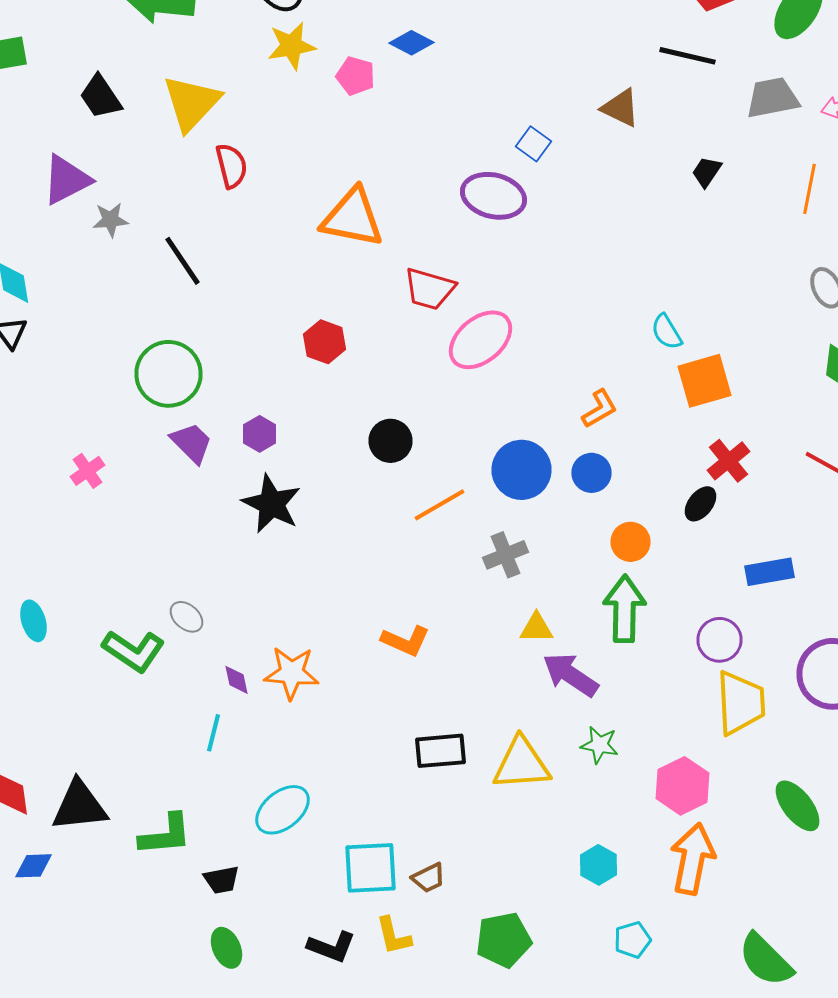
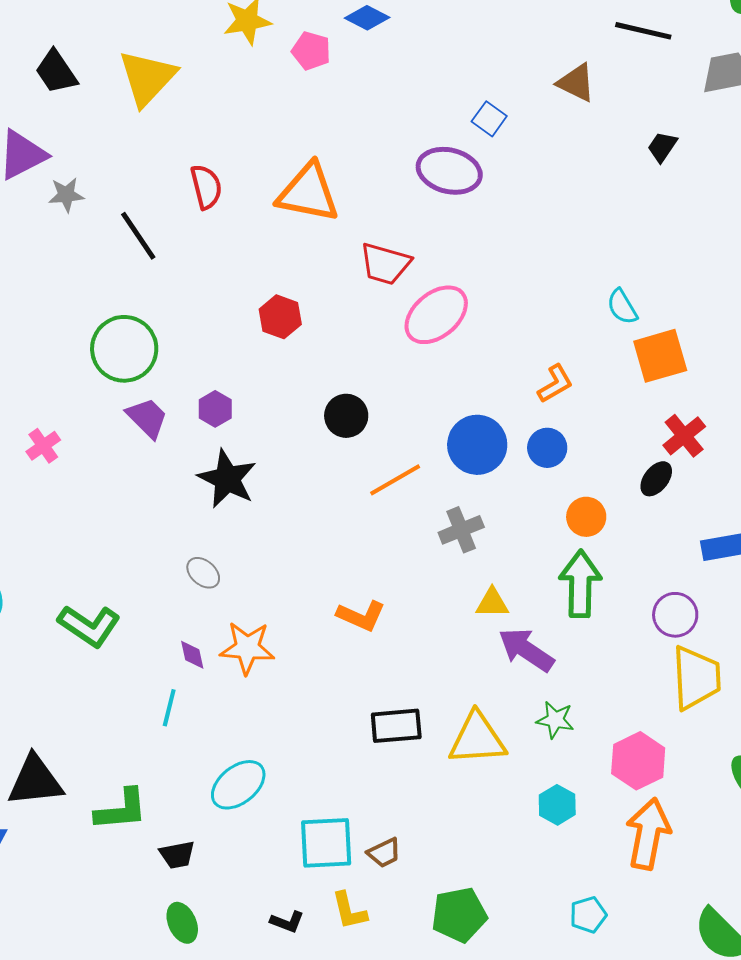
red semicircle: (232, 166) -> (206, 187), moved
gray ellipse: (186, 617) -> (203, 573), moved
cyan hexagon: (598, 865) -> (557, 805), moved
black L-shape: (332, 947) -> (287, 922), size x0.7

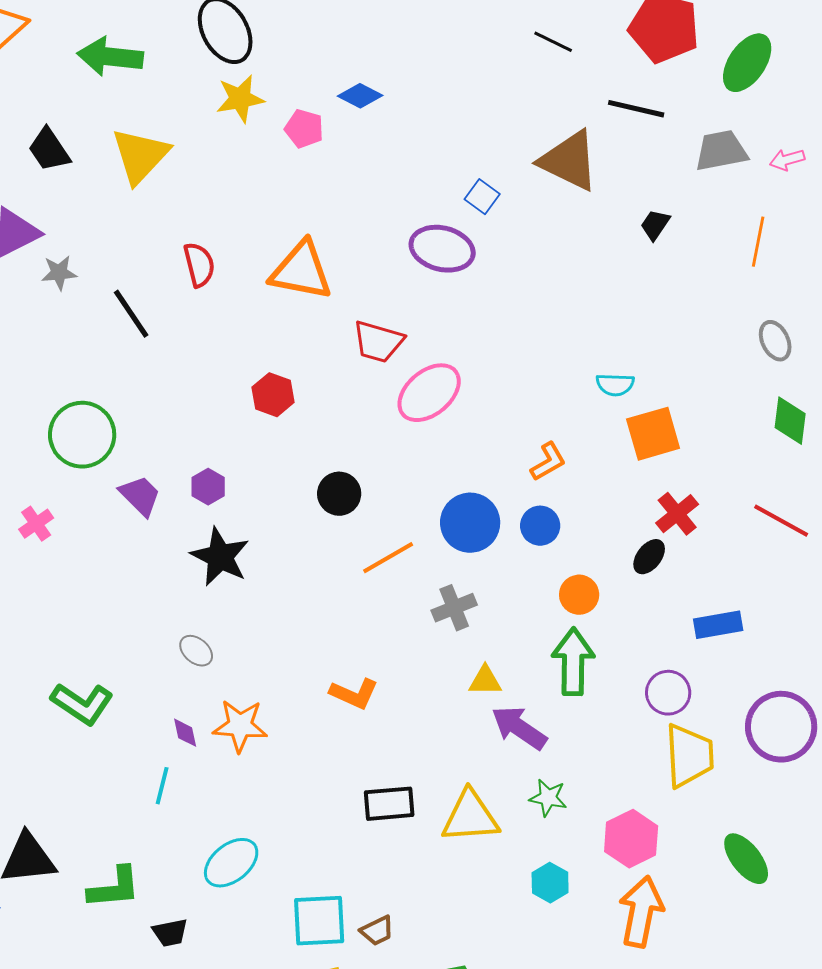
brown triangle: (576, 83) -> (569, 161), size x1.6
cyan semicircle: (622, 307) -> (615, 385), turned -57
green circle: (124, 349) -> (82, 435), moved

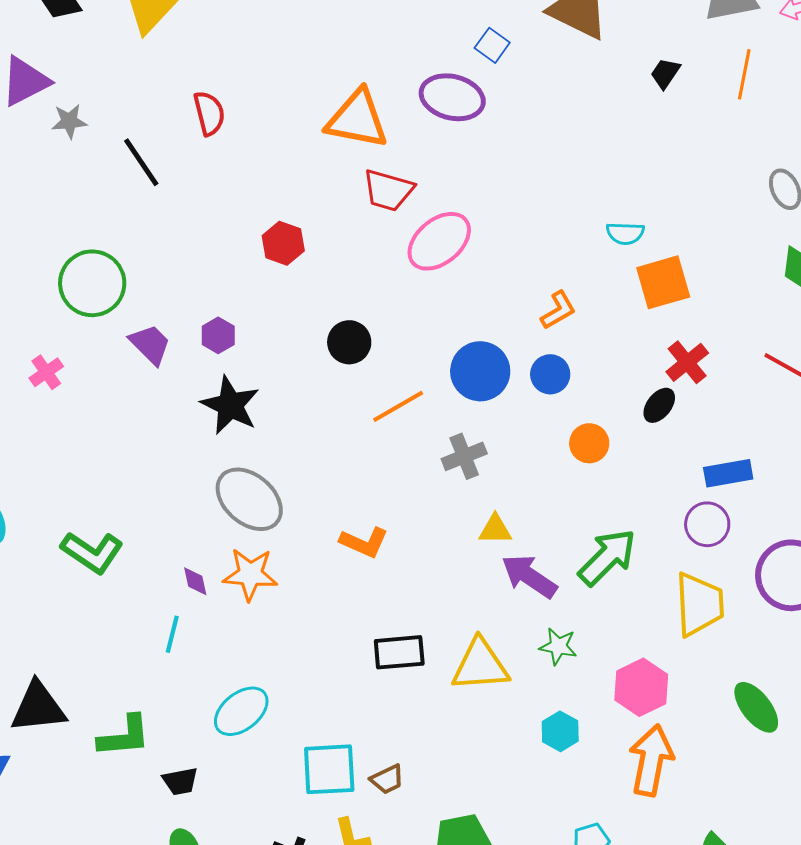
orange line: (758, 242) -> (744, 74), moved
orange triangle: (301, 271) -> (357, 119), moved
gray ellipse: (196, 651) -> (249, 499), moved, size x2.0
green arrow: (573, 662) -> (607, 557), moved, turned 44
purple circle: (668, 693) -> (707, 524), moved

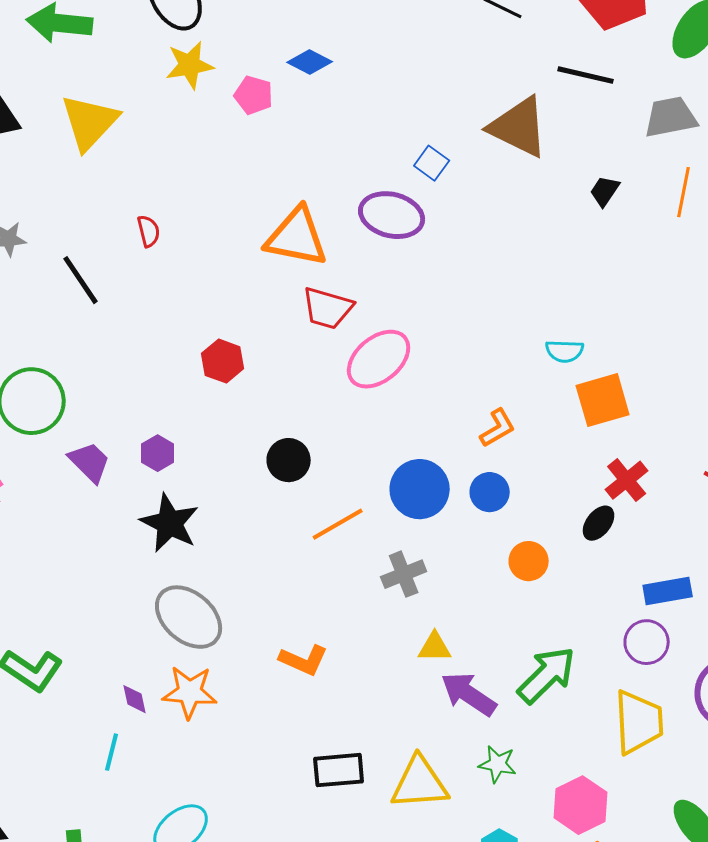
red semicircle: (209, 113) -> (149, 231), size x0.7

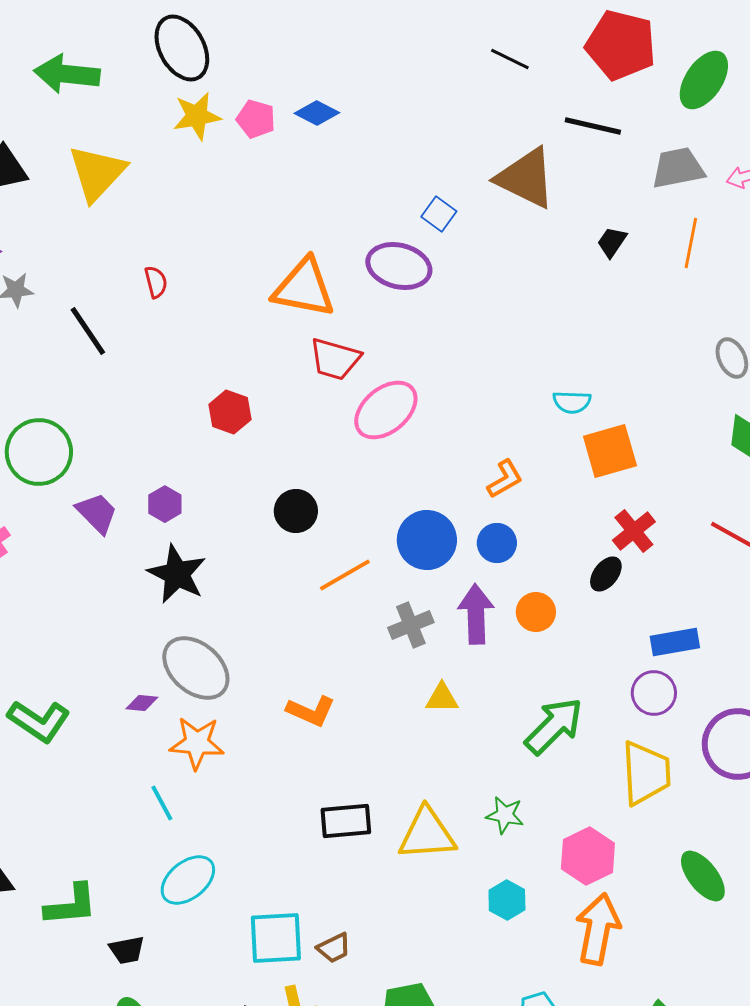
pink pentagon: (254, 95) -> (256, 119), moved
purple arrow: (469, 694) -> (476, 614), moved, turned 54
purple diamond: (135, 699) -> (142, 703), moved, turned -72
cyan line: (112, 752) -> (162, 803), moved, turned -42

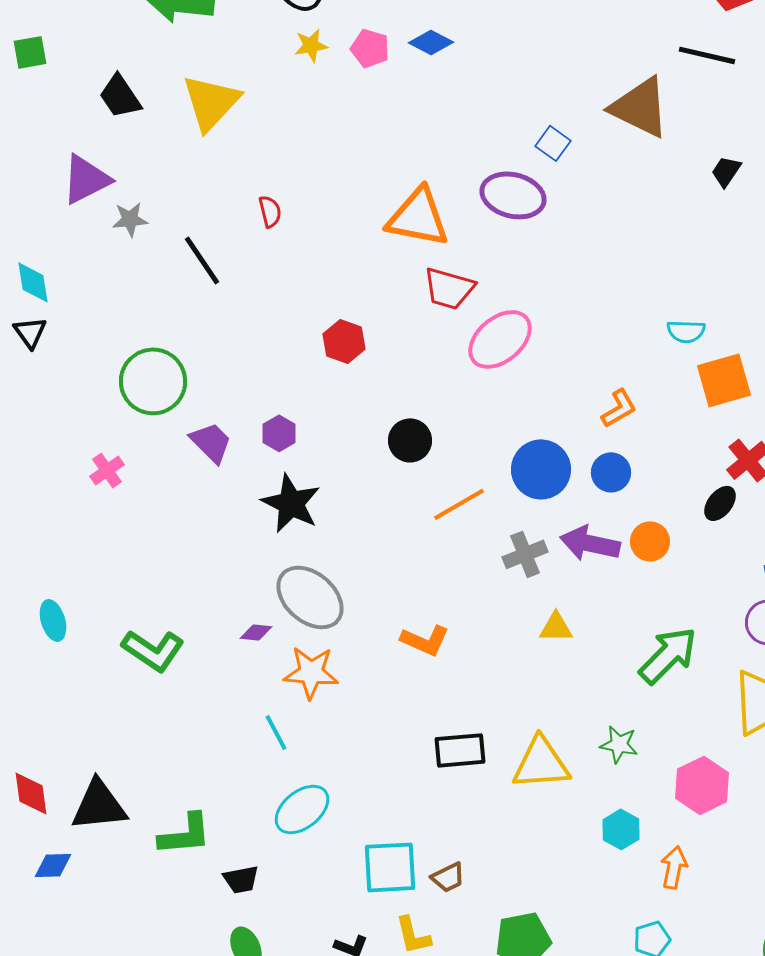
yellow star: (197, 116) -> (311, 45), size x0.7
purple arrow: (476, 614) -> (590, 543), turned -76
orange arrow: (598, 929) -> (674, 867), moved, size x0.6

